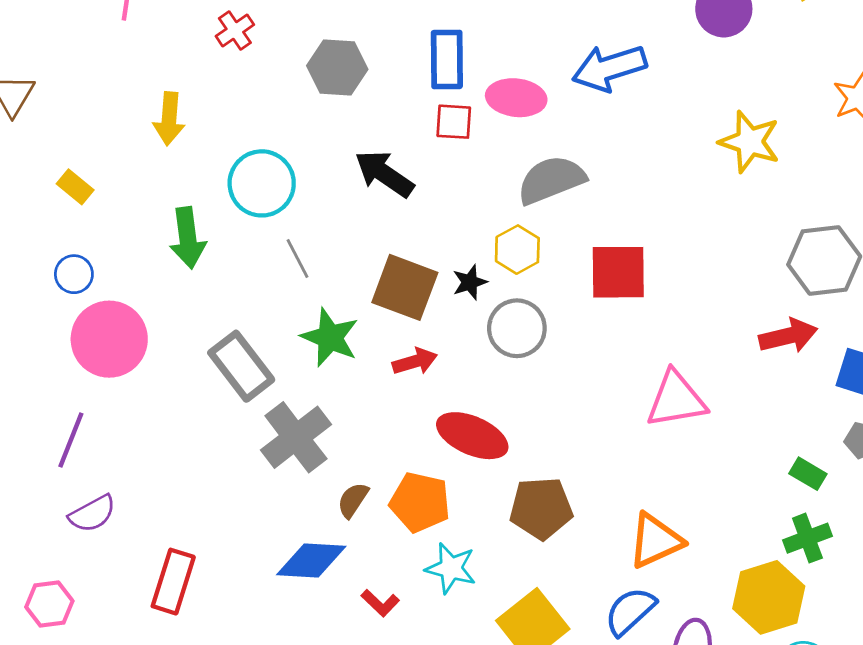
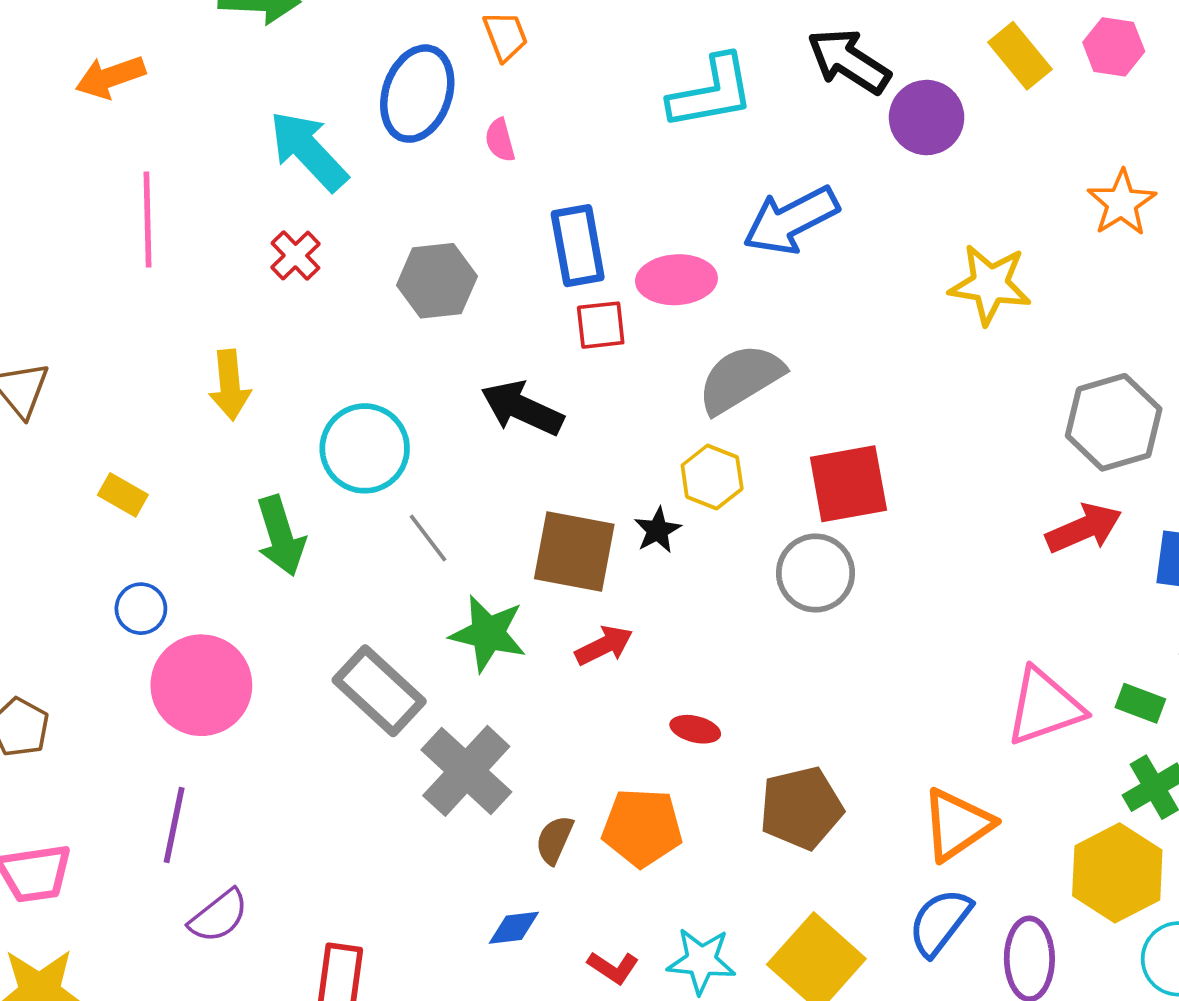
gray circle: (517, 328) -> (816, 573), moved
pink triangle: (676, 399) -> (1044, 707), moved
red ellipse: (472, 436) -> (695, 729), size x0.5
blue diamond: (311, 560) -> (514, 928), size x0.6
cyan star: (451, 568) -> (701, 961), moved

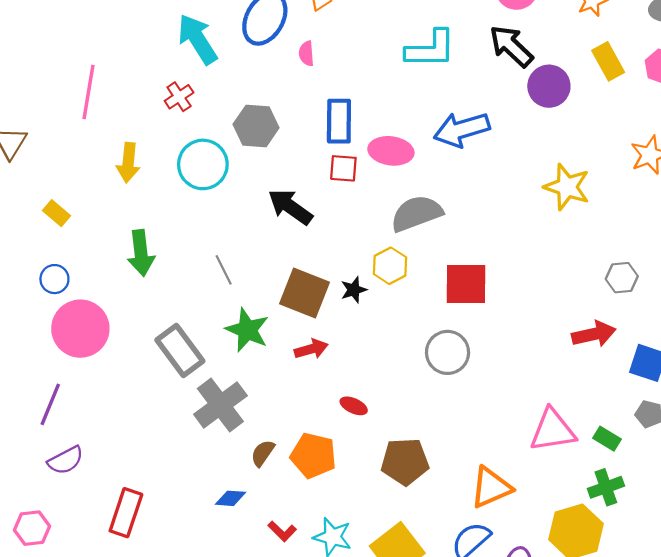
pink line: (147, 220) -> (88, 92), moved
gray hexagon: (1114, 422) -> (622, 278), size x0.6
cyan circle: (365, 448) -> (203, 164), moved
gray circle: (816, 573) -> (448, 352), moved

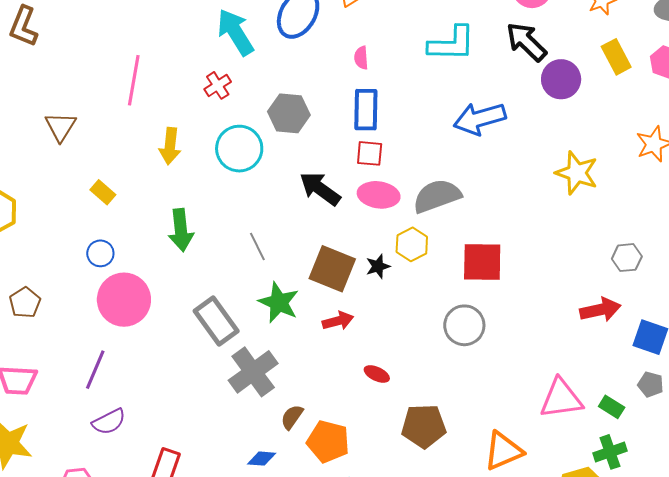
pink semicircle: (306, 54) -> (361, 58), moved
pink ellipse: (391, 151) -> (379, 195), moved
orange pentagon: (313, 456) -> (328, 442), moved

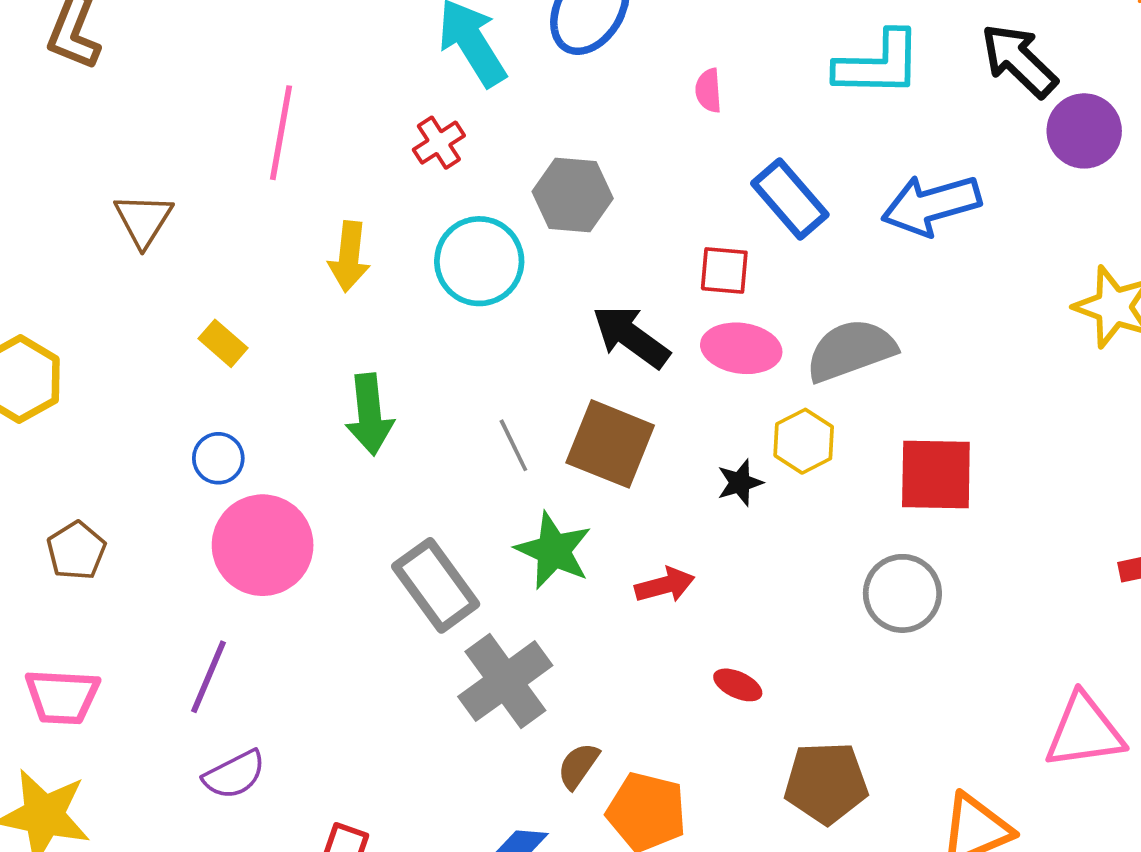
blue rectangle: (366, 110) -> (790, 199), moved, turned -42
brown square: (332, 269) -> (610, 444), moved

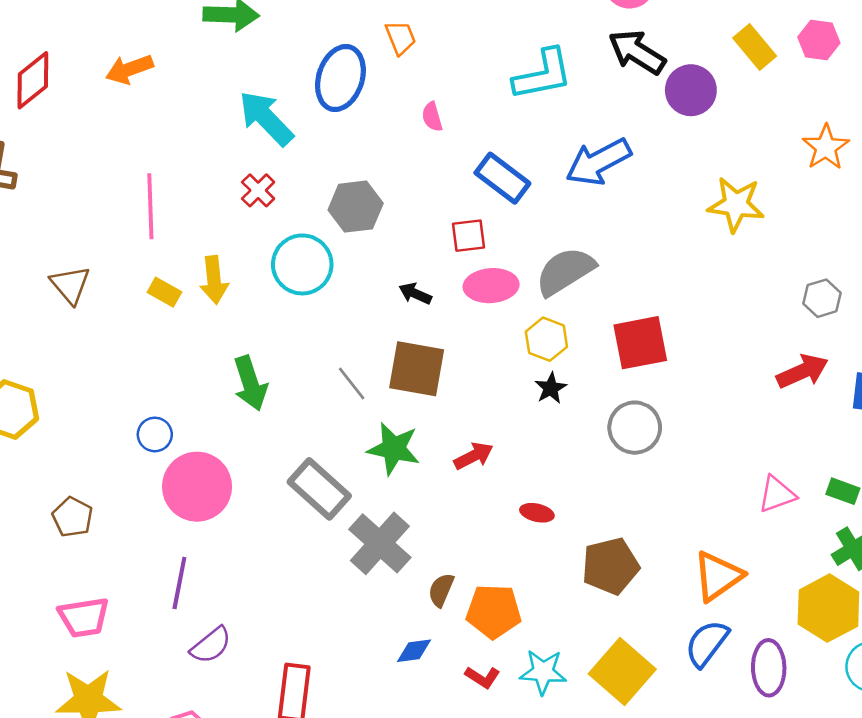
black arrow: (631, 337) -> (415, 294), size x0.6
yellow rectangle: (223, 343) -> (164, 292), moved
black star: (740, 483) -> (551, 388), moved
pink triangle: (1084, 731) -> (777, 494), size x0.7

